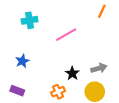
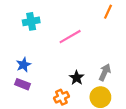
gray arrow: (99, 68) -> (105, 72), turned -49
purple rectangle: (17, 91) -> (22, 84), moved

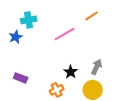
orange line: (108, 12) -> (92, 16), moved, turned 32
blue star: (24, 65) -> (16, 37), moved

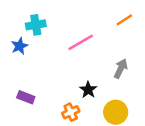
orange line: (92, 16) -> (124, 20), moved
gray arrow: (97, 67) -> (121, 69), moved

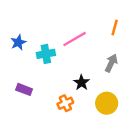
orange line: (124, 20) -> (115, 28), moved, turned -42
cyan cross: (36, 25) -> (46, 54), moved

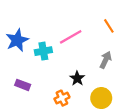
orange line: (115, 28) -> (109, 26), turned -48
blue star: (18, 42) -> (17, 40), size x1.5

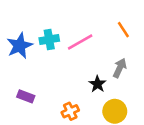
cyan cross: (43, 51) -> (49, 40), moved
black star: (77, 78) -> (97, 84), moved

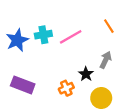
purple rectangle: (26, 96) -> (23, 85), size x1.5
orange cross: (70, 111) -> (66, 88), moved

